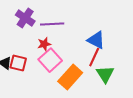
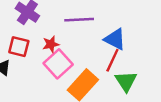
purple line: (52, 24) -> (79, 20), moved
red square: (18, 63) -> (19, 47), moved

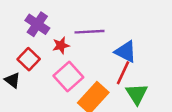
red star: (51, 44) -> (61, 45), moved
red square: (19, 47) -> (29, 59), turned 30

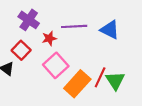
blue triangle: (126, 52) -> (110, 30), moved
red line: (123, 73) -> (100, 77), moved

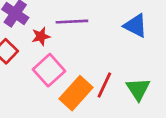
blue triangle: (110, 30) -> (135, 26), moved
green triangle: (115, 81) -> (138, 89), moved

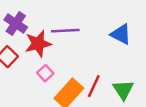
red star: (41, 36) -> (38, 44), size x1.6
pink square: (49, 70) -> (45, 73), size x0.6

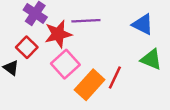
pink square: (45, 73) -> (65, 64), size x1.6
green triangle: (123, 90) -> (151, 59), moved, turned -35

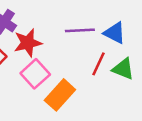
purple line: (86, 21) -> (80, 30), moved
red line: (115, 78) -> (98, 64), moved

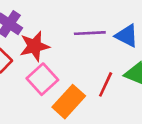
red line: (98, 64) -> (106, 84), moved

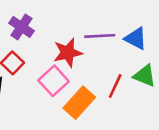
red star: (34, 46) -> (68, 53), moved

